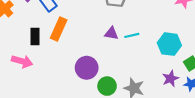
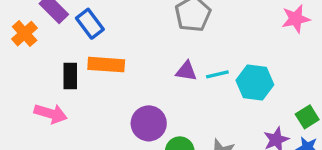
orange rectangle: (59, 29) -> (106, 65), turned 70
cyan hexagon: (169, 44) -> (255, 83), moved

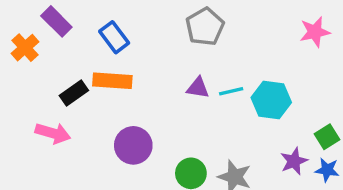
blue rectangle: (90, 24) -> (114, 37), moved
black rectangle: (70, 76) -> (74, 93), turned 55
purple circle: (149, 123) -> (133, 145), moved

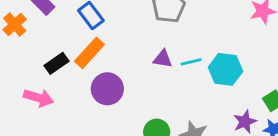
orange rectangle: (112, 81) -> (89, 53), turned -52
purple circle: (133, 145) -> (107, 89), moved

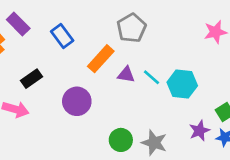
orange rectangle: (89, 53) -> (101, 59), moved
cyan line: (191, 62) -> (151, 77), turned 54

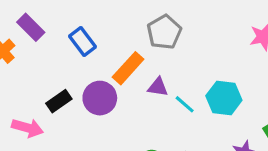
cyan line: (151, 77) -> (185, 104), moved
black rectangle: (31, 79) -> (59, 101), moved
purple circle: (77, 101) -> (100, 98), moved

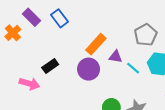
gray pentagon: (164, 32) -> (146, 35), moved
blue rectangle: (83, 41) -> (60, 18), moved
purple circle: (100, 98) -> (89, 69), moved

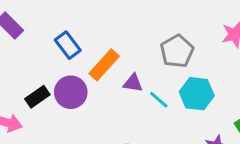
blue rectangle: (60, 18) -> (68, 45), moved
purple circle: (89, 69) -> (71, 92), moved

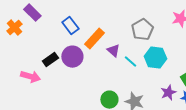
purple triangle: (133, 83) -> (113, 51), turned 32

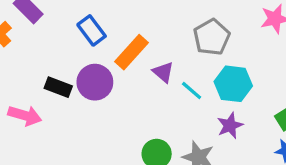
black rectangle: (50, 60) -> (58, 87), turned 56
purple star: (168, 93) -> (230, 125), moved

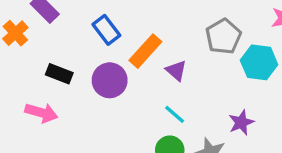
cyan hexagon: (233, 84) -> (259, 62), moved
black rectangle: (58, 87) -> (59, 74), moved
cyan line: (192, 90) -> (175, 114), moved

